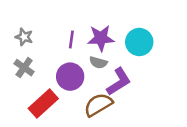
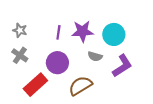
gray semicircle: (98, 62) -> (95, 56), moved
purple L-shape: (119, 82) -> (122, 66), moved

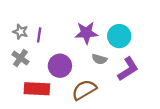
purple line: (58, 32) -> (39, 35), moved
red rectangle: (35, 85) -> (37, 89), turned 45

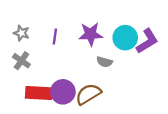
purple line: (39, 35) -> (55, 36), moved
purple circle: (60, 66) -> (63, 92), moved
purple L-shape: (128, 69) -> (147, 41), moved

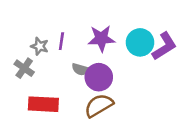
gray star: (21, 33) -> (40, 46), moved
gray semicircle: (104, 62) -> (81, 69), moved
purple circle: (63, 92) -> (99, 77), moved

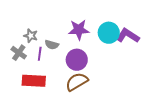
purple line: (61, 41) -> (40, 54), moved
purple L-shape: (164, 46) -> (128, 36), turned -115
gray semicircle: (81, 69) -> (52, 45), moved

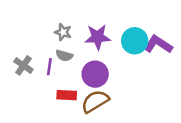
gray star: (31, 36) -> (63, 32), moved
red rectangle: (34, 81) -> (67, 95), moved, size x0.7

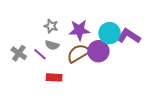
purple line: (49, 67) -> (40, 54), turned -56
purple circle: (95, 74) -> (98, 51), moved
brown semicircle: (95, 101) -> (78, 53), moved

